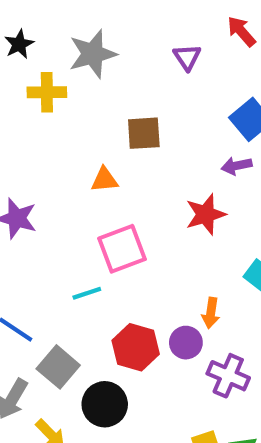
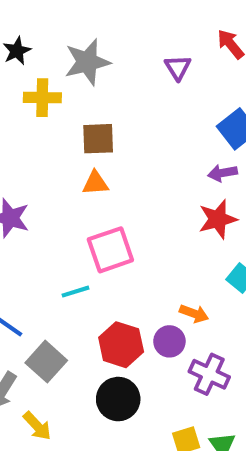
brown square: (144, 133) -> (98, 139), moved
red star: (206, 214) -> (218, 219), moved
orange arrow: (211, 313) -> (194, 314), turned -80
black circle: (105, 404) -> (118, 399), moved

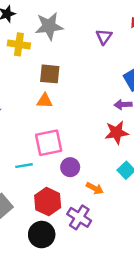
purple circle: (169, 341) -> (70, 167), moved
purple cross: (209, 374) -> (79, 217), moved

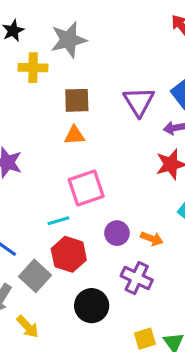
purple triangle: (104, 37) -> (139, 102), moved, size x1.5
purple circle: (70, 167) -> (117, 233), moved
red hexagon: (48, 202) -> (69, 254), moved

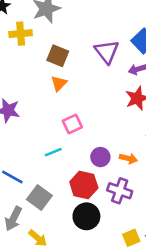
brown square: (77, 100) -> (58, 56), turned 30
orange triangle: (75, 135) -> (59, 83), turned -36
pink square: (86, 188) -> (72, 124), size x0.7
red hexagon: (69, 254) -> (84, 185), moved

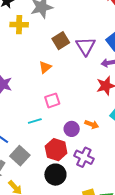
brown square: (58, 56) -> (61, 41), moved, turned 30
orange arrow: (128, 158) -> (92, 124), moved

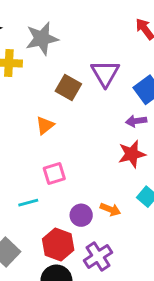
brown square: (61, 41) -> (68, 87), turned -30
purple triangle: (86, 46) -> (105, 73), moved
purple cross: (84, 157) -> (98, 256), turned 30

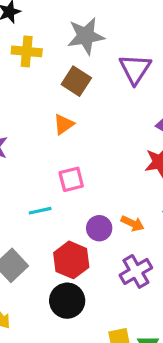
gray star: (42, 39) -> (86, 36), moved
brown square: (68, 87) -> (76, 81), moved
purple cross: (98, 256) -> (136, 271), moved

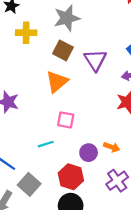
purple triangle: (135, 69) -> (95, 60), moved
orange triangle: (64, 124) -> (57, 82), size x1.5
pink square: (71, 179) -> (66, 120), turned 30

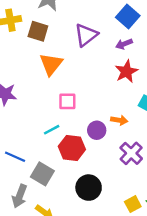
brown square: (63, 50) -> (38, 31), moved
purple triangle: (95, 60) -> (86, 35), turned 35
red hexagon: (71, 177) -> (72, 148), moved

